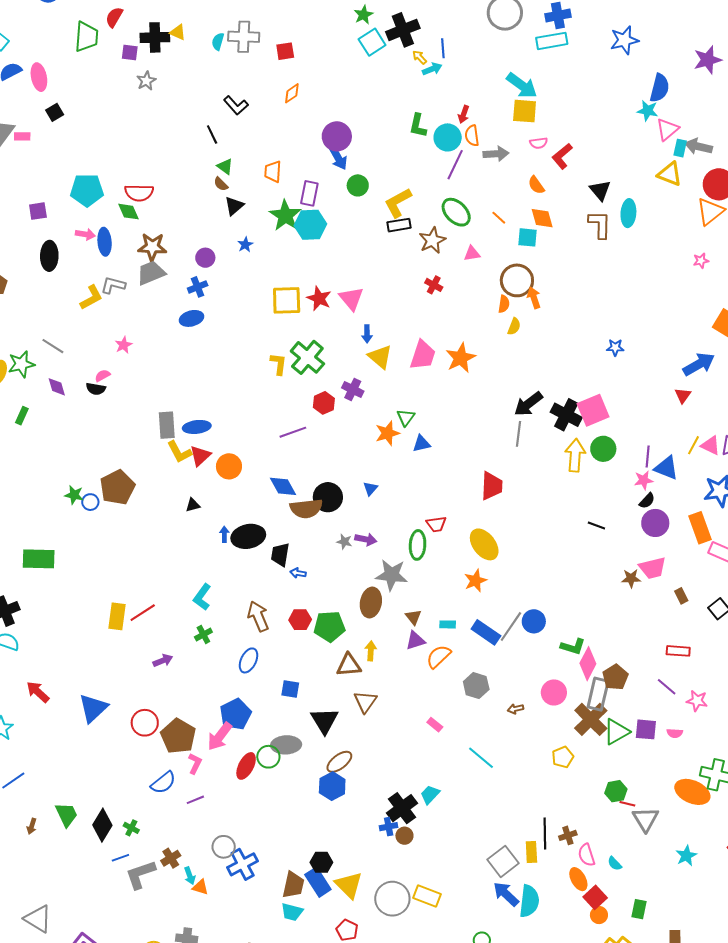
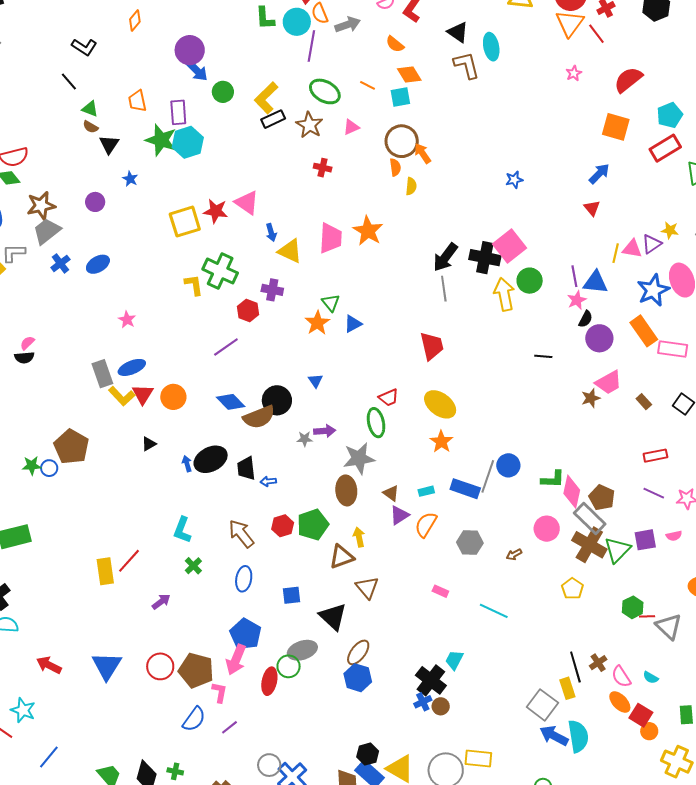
blue cross: (198, 287) -> (60, 263), moved
pink star: (124, 345) -> (127, 320), moved
blue arrow: (699, 364) -> (599, 174), size x0.7
gray rectangle: (598, 694) -> (590, 518), turned -44

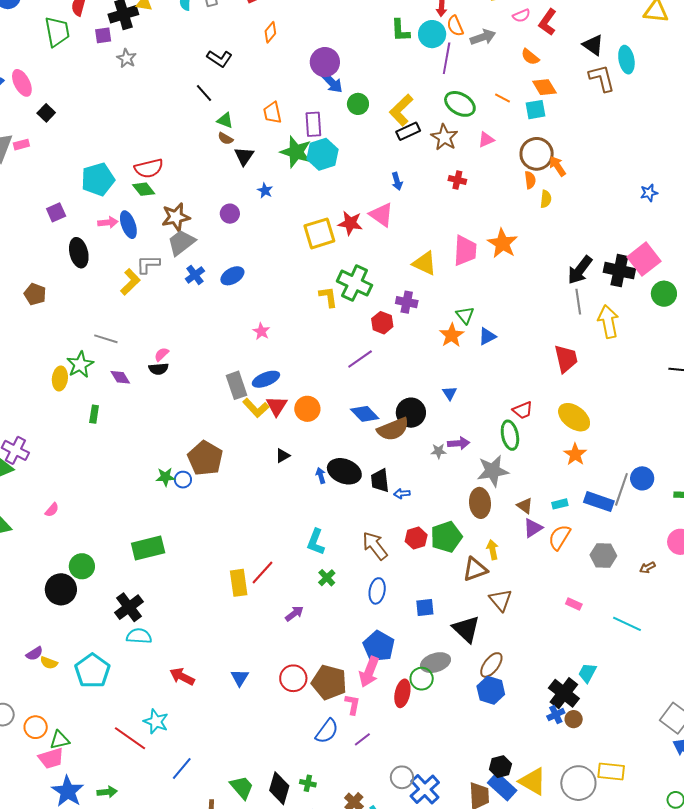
blue arrow: (271, 232) -> (397, 181), moved
yellow arrow: (504, 294) -> (608, 322), moved
black ellipse: (211, 459) -> (344, 471), turned 48
blue triangle: (107, 666) -> (240, 678), size x0.6

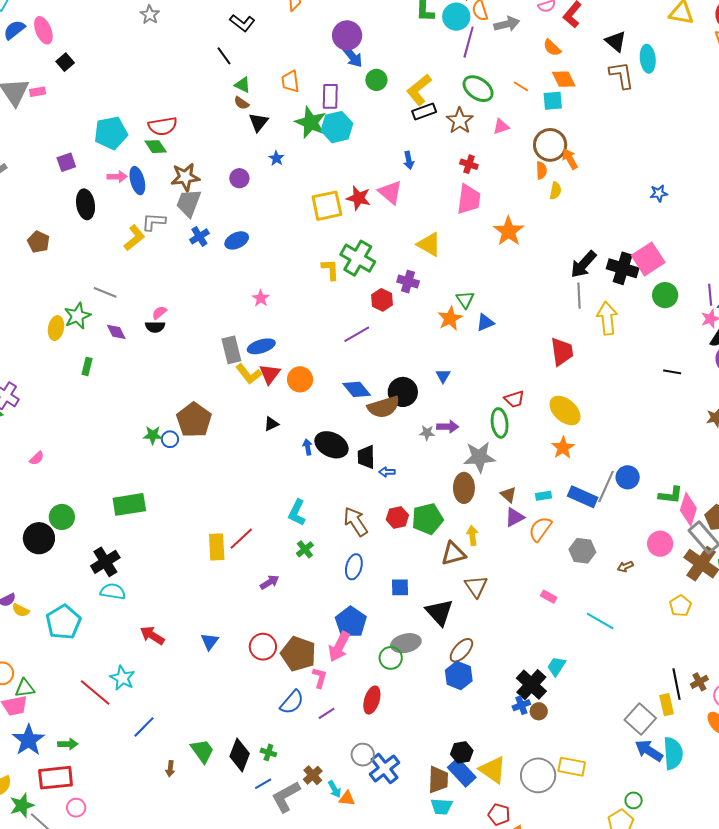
gray trapezoid: (181, 243) -> (189, 203), turned -36
pink trapezoid: (465, 251) -> (469, 199), moved
red ellipse: (402, 693) -> (372, 700), moved

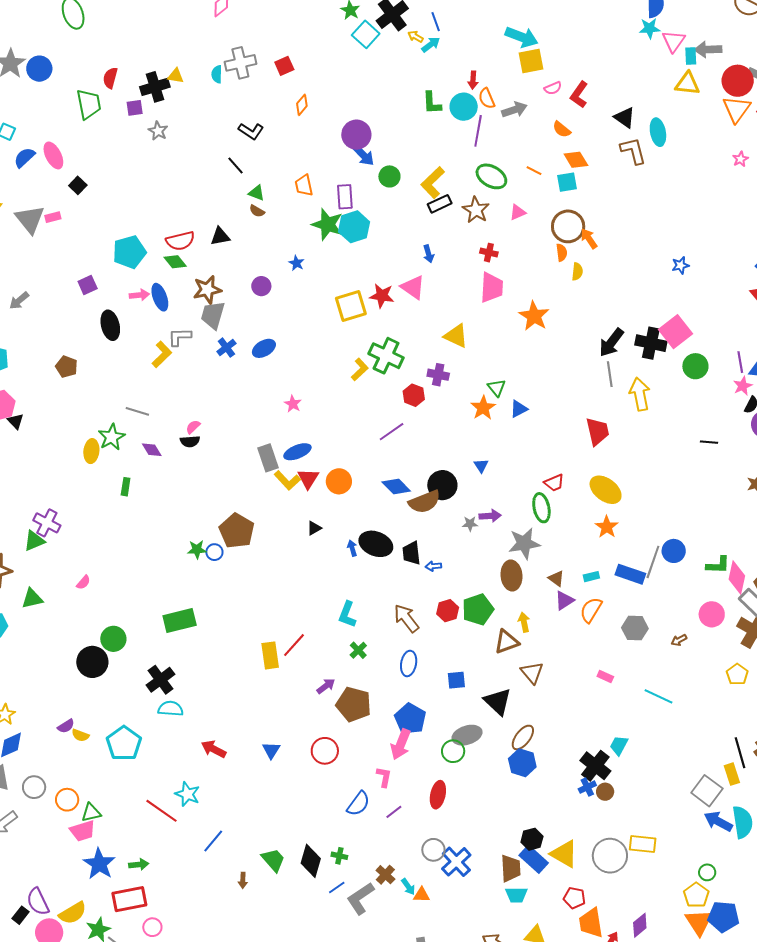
black triangle: (258, 122) -> (220, 236), moved, turned 45
yellow L-shape: (330, 270) -> (360, 369), turned 55
brown pentagon: (298, 654) -> (354, 704), moved

